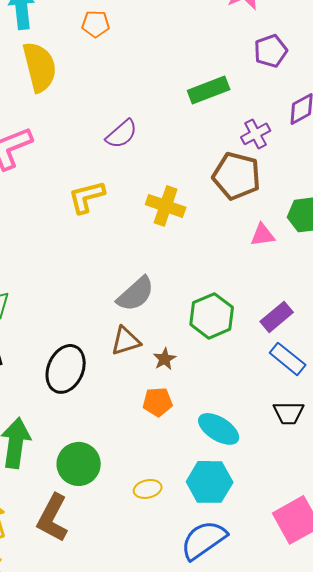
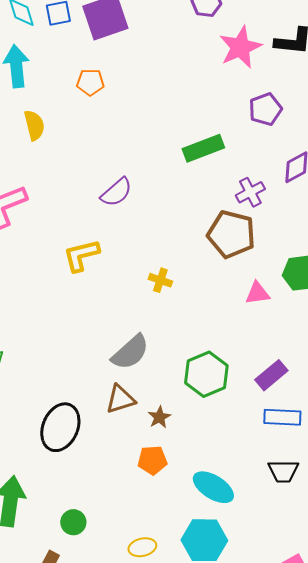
yellow semicircle: (40, 67) -> (34, 125), size x0.6
yellow cross: (166, 206) -> (160, 280), moved, size x0.6
blue rectangle: (288, 359) -> (282, 417), turned -36
green circle: (79, 464) -> (73, 522), size x0.6

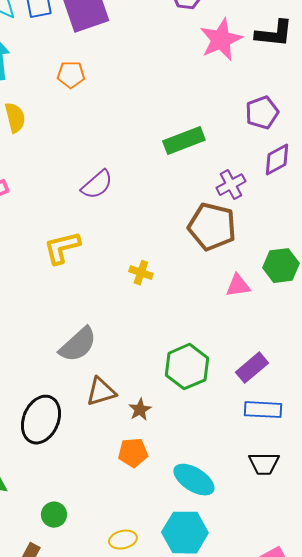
purple pentagon: (265, 109) -> (262, 113), moved
gray semicircle: (130, 352) -> (78, 345), moved

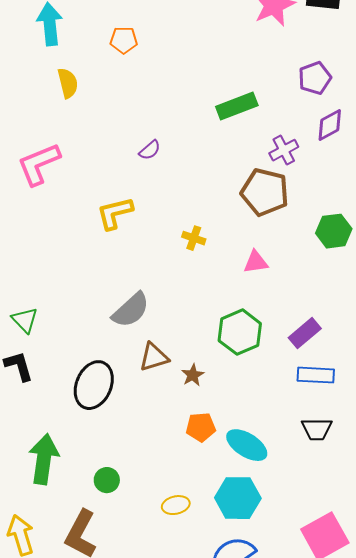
purple semicircle: (97, 185) -> (150, 150), size x0.7
pink triangle: (238, 286) -> (256, 262), moved
orange pentagon: (133, 453) -> (201, 427), moved

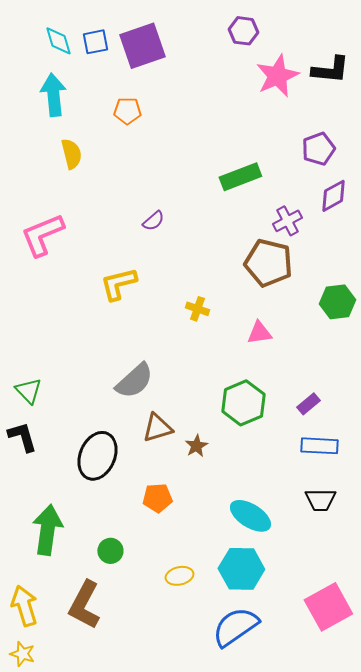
purple rectangle: (305, 333) -> (308, 404), size x0.7
orange pentagon: (201, 427) -> (157, 498), moved

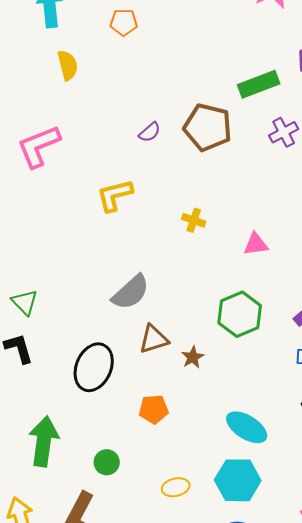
green rectangle: (240, 177) -> (259, 84), moved
brown pentagon: (268, 263) -> (208, 127), moved

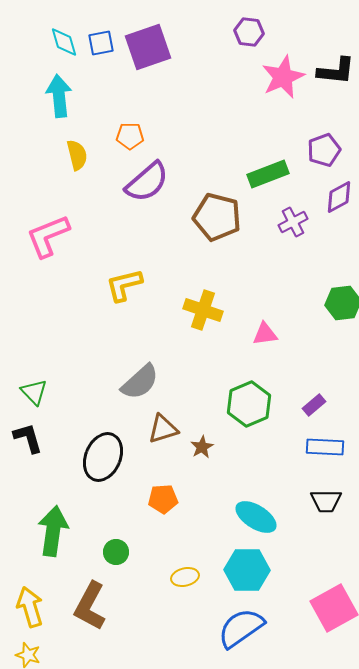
orange pentagon: (124, 22) -> (130, 136), moved
purple semicircle: (150, 132) -> (147, 182), moved, size x2.0
yellow cross: (194, 220) -> (203, 310), size x1.6

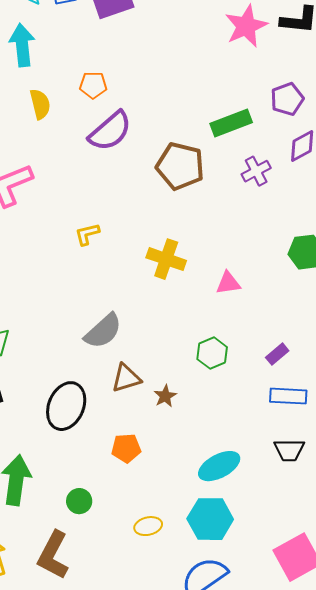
yellow L-shape: (124, 285) -> (87, 234), size x0.7
green hexagon: (249, 404) -> (212, 353), size x0.7
cyan ellipse: (256, 517) -> (219, 466), turned -60

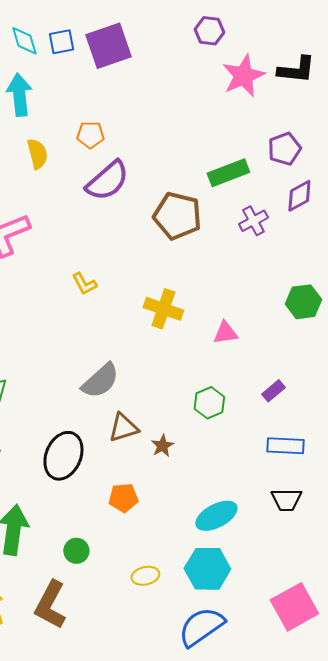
yellow L-shape: (87, 234) -> (84, 284), turned -104
purple rectangle: (277, 354) -> (273, 391), moved

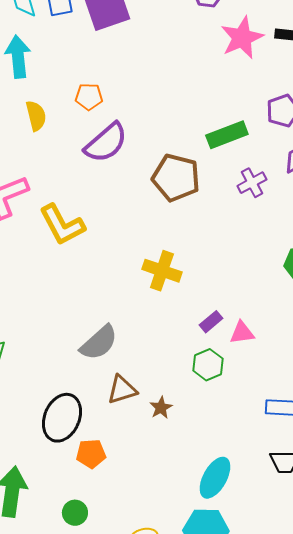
yellow L-shape: (84, 284) -> (62, 225), moved, size x1.8
pink triangle: (225, 333) -> (242, 333), moved
purple rectangle: (273, 391) -> (211, 322), moved
orange pentagon: (123, 498) -> (91, 454), moved
cyan ellipse: (216, 516) -> (215, 478), turned -33

